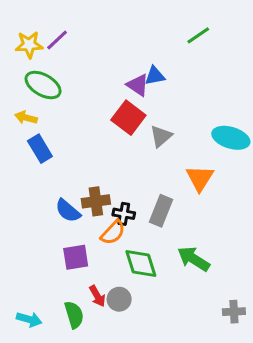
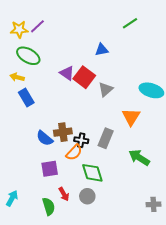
purple triangle: (138, 85) -> (67, 73), moved
green arrow: (194, 259) -> (139, 158), moved
gray circle: (119, 299) -> (87, 196), moved
cyan arrow: (29, 319) -> (12, 198), moved, turned -77

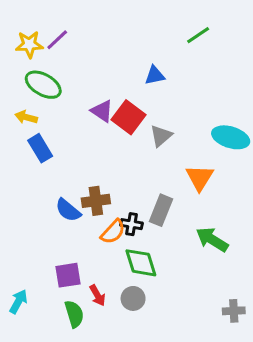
black cross: (81, 140) -> (132, 224), moved
purple square: (50, 169) -> (68, 275), moved

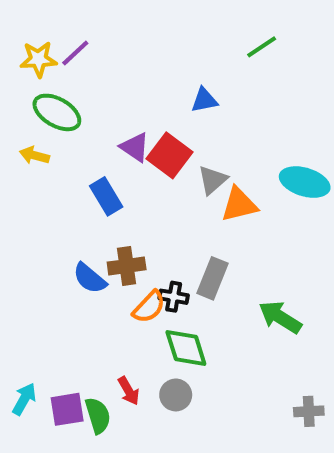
blue rectangle: (40, 148) -> (106, 196), moved
orange triangle: (200, 178) -> (239, 205), moved, turned 44
purple square: (68, 275) -> (67, 409), moved

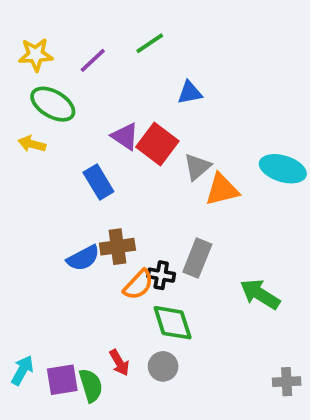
green line: (262, 47) -> (150, 43), moved
purple line: (75, 53) -> (93, 60), moved
blue semicircle: (90, 278) -> (83, 258), turned -68

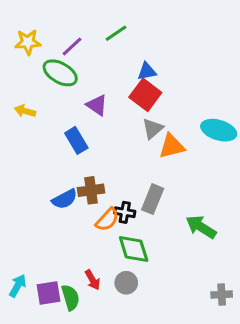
green ellipse: (53, 104) -> (60, 73), moved
red square: (157, 144) -> (145, 95), moved

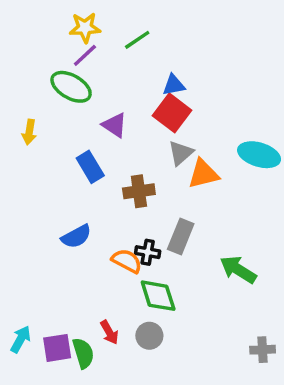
yellow star: (28, 42) -> (85, 28), moved
yellow arrow: (25, 111) -> (29, 132), turned -96
brown cross: (91, 190) -> (139, 191), moved
orange semicircle: (107, 220) -> (127, 261), turned -105

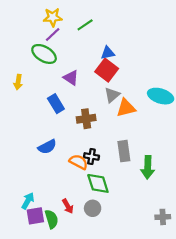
gray rectangle: (181, 237) -> (124, 151), moved, turned -30
green arrow: (238, 270) -> (148, 167), turned -120
cyan arrow: (21, 339) -> (28, 201), moved

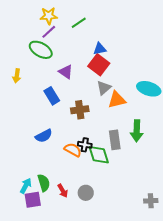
green arrow: (148, 167) -> (137, 131), moved
green diamond: (98, 183) -> (99, 155), moved
green semicircle: (52, 219) -> (44, 183), moved

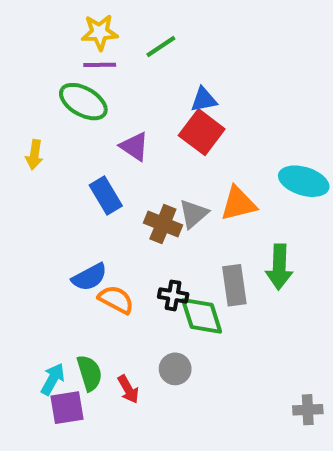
purple line: (49, 32) -> (100, 65), turned 42
gray triangle: (104, 88) -> (194, 214), moved
brown cross: (80, 110) -> (163, 224), turned 30
orange semicircle: (73, 150) -> (116, 300), moved
gray circle: (86, 193) -> (175, 369), moved

